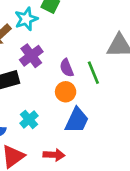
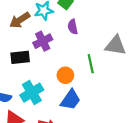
purple semicircle: (67, 68) -> (73, 27), moved
cyan cross: (29, 119) -> (32, 93), size x1.5

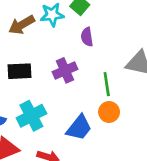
purple cross: (43, 41) -> (65, 70), moved
orange circle: (65, 75) -> (109, 112), moved

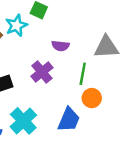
purple semicircle: (87, 37) -> (61, 46), moved, turned -60
green line: (107, 84) -> (83, 74), turned 35

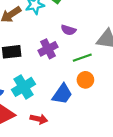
green line: (83, 74) -> (82, 58), turned 48

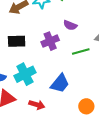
orange circle: (85, 80) -> (86, 106), moved

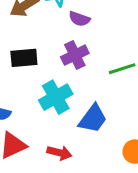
purple semicircle: (70, 25) -> (79, 19), moved
cyan cross: (25, 74) -> (56, 97), moved

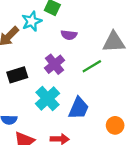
purple semicircle: (79, 19) -> (69, 35), moved

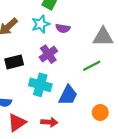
cyan star: (32, 21) -> (41, 24), moved
green line: (92, 66) -> (92, 66), moved
cyan cross: (47, 99) -> (40, 85), turned -35

